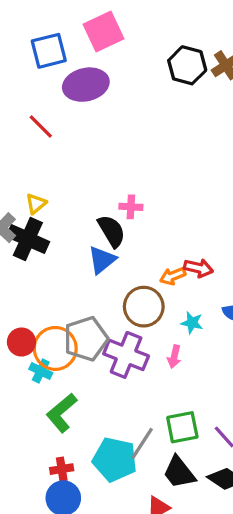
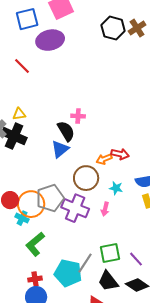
yellow triangle: (36, 204) -> (19, 114), turned 32

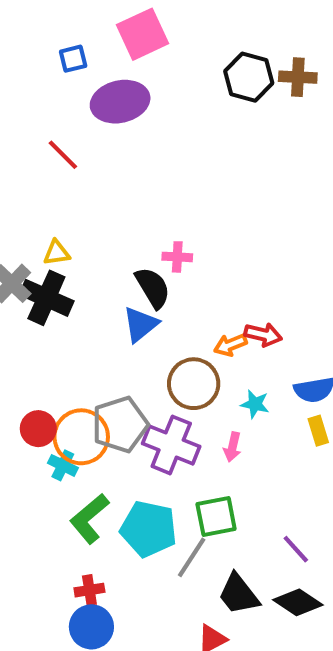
blue square: (27, 19) -> (73, 59), size x0.6
brown cross: (137, 28) -> (298, 77), turned 36
green square: (110, 253) -> (216, 517), moved
cyan pentagon: (68, 273) -> (149, 529), moved

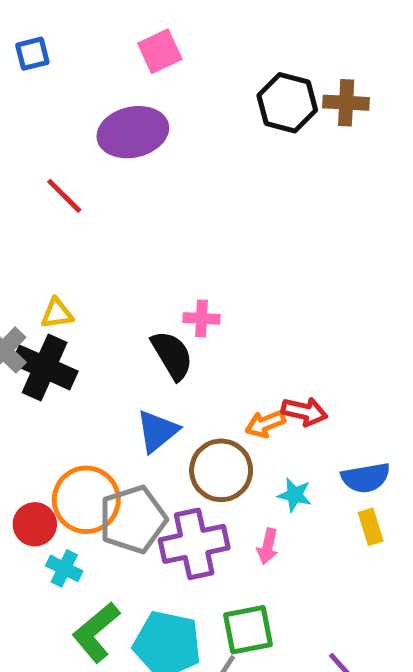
pink square: (143, 34) -> (160, 51), size x0.7
blue square: (73, 59) -> (32, 54), moved
blue triangle: (140, 324) -> (157, 431), moved
orange circle: (81, 437) -> (86, 500), moved
purple cross: (171, 445) -> (194, 544), turned -34

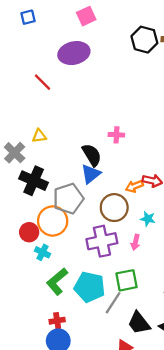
pink cross: (201, 318) -> (116, 135), moved
black cross: (45, 367) -> (34, 181), moved
blue triangle: (157, 431) -> (91, 174), moved
gray pentagon: (133, 519) -> (68, 199), moved

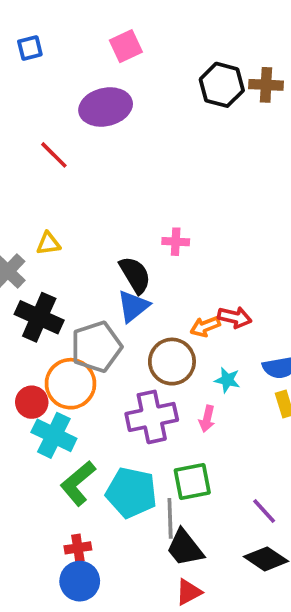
cyan cross: (43, 252) -> (54, 435), size x1.6
gray line: (113, 303) -> (170, 518), turned -35
black trapezoid: (139, 323) -> (185, 548), moved

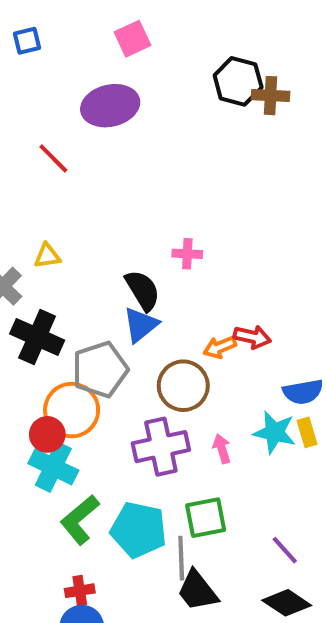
brown cross: (266, 85) -> (270, 96), moved
cyan star: (227, 380) -> (275, 432), moved, size x1.5
red circle: (32, 402) -> (47, 434), moved
pink arrow: (207, 419) -> (222, 449), turned 150

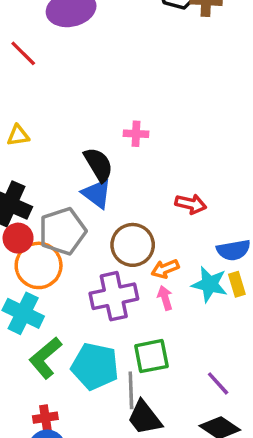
blue triangle: (141, 325) -> (97, 194), turned -44
orange arrow: (220, 347) -> (165, 269), moved
red circle: (47, 434) -> (18, 238), moved

